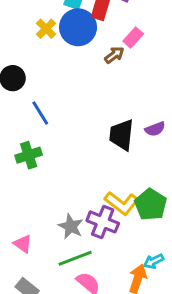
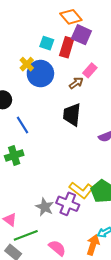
blue circle: (78, 27) -> (40, 74), moved
black trapezoid: (122, 135) -> (72, 115), moved
green line: (75, 258) -> (26, 235), moved

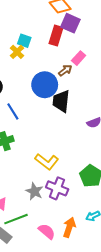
cyan square: (47, 43) -> (24, 41), moved
blue circle: (40, 74) -> (45, 85), moved
yellow L-shape: (81, 190) -> (47, 162), moved
orange arrow: (93, 245) -> (69, 227), moved

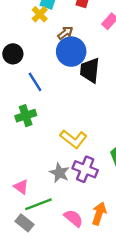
brown arrow: (65, 70) -> (65, 33), moved

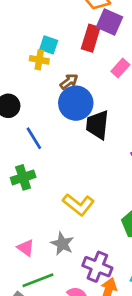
yellow cross: (40, 14) -> (39, 60), turned -35
purple cross: (85, 169) -> (97, 267), moved
pink triangle: (21, 187) -> (26, 248), moved

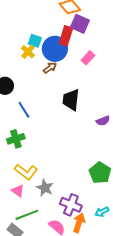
yellow cross: (39, 60) -> (28, 52), turned 32
blue circle: (76, 103) -> (55, 49), moved
yellow L-shape: (78, 205) -> (26, 172), moved

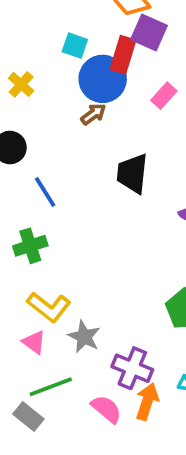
cyan square: (35, 41) -> (75, 46), moved
yellow cross: (28, 52) -> (21, 84), moved

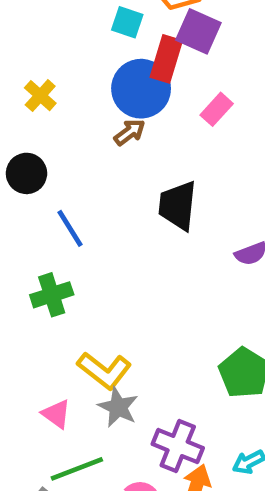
cyan square: (75, 46) -> (127, 22), moved
yellow L-shape: (49, 307) -> (104, 370), moved

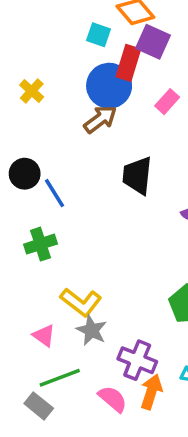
brown arrow: (130, 132) -> (100, 119), size x1.4
black circle: (26, 173) -> (25, 174), moved

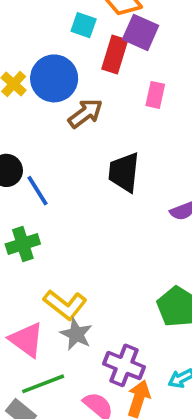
blue circle: (109, 86) -> (54, 78), moved
pink rectangle: (167, 102) -> (155, 95), turned -30
pink triangle: (44, 336) -> (26, 340), size x1.5

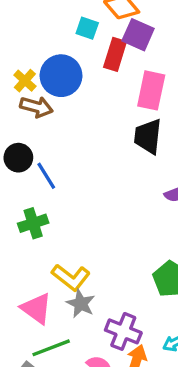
pink rectangle: (155, 95) -> (151, 90), size x1.6
brown arrow: (85, 113) -> (36, 107), moved, turned 52
black trapezoid: (124, 172) -> (148, 136), moved

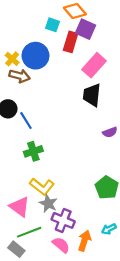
pink rectangle: (151, 90) -> (94, 65), turned 30
green cross: (33, 223) -> (33, 151), moved
purple cross: (123, 331) -> (63, 220), moved

